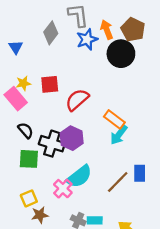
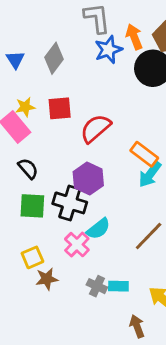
gray diamond: (51, 33) -> (54, 58), moved
black cross: (52, 144) -> (70, 203), moved
cyan semicircle: (79, 177) -> (98, 229), size x0.7

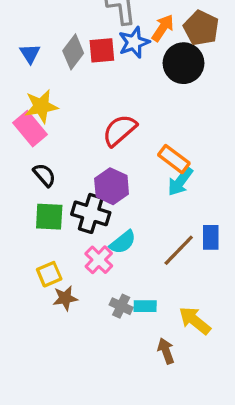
orange arrow: (134, 37) -> (163, 28), turned 55
yellow star: (25, 107) -> (41, 106), size x1.5
red square: (60, 108) -> (102, 50), moved

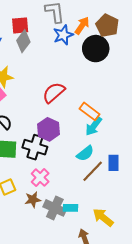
red square: (102, 50) -> (20, 25), moved
cyan semicircle: (123, 242) -> (85, 153), moved
brown star: (65, 298) -> (33, 200), moved
gray cross: (121, 306) -> (55, 208), size x1.5

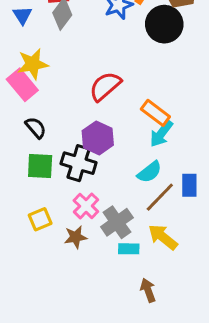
gray cross: (55, 208) -> (117, 222), moved, turned 30
yellow arrow: (103, 217) -> (163, 237), moved

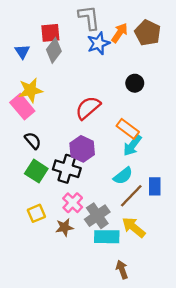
black circle: (164, 24) -> (135, 83), moved, size x0.6
green square: (40, 166) -> (36, 171), turned 30
cyan rectangle: (129, 249) -> (107, 237), size x1.5

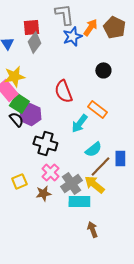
red semicircle: (88, 108) -> (63, 91), turned -70
cyan arrow: (132, 145) -> (79, 123), moved
purple hexagon: (82, 149) -> (30, 114), moved
green square: (36, 171) -> (19, 103), moved
yellow arrow: (134, 227) -> (94, 184), moved

